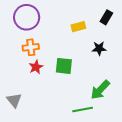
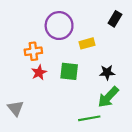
purple circle: (27, 17) -> (59, 26), moved
yellow rectangle: (78, 27) -> (87, 43), moved
black star: (99, 48) -> (107, 72), moved

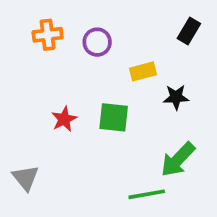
purple circle: (59, 26) -> (97, 42), size x0.6
orange cross: (33, 51) -> (48, 35), moved
black star: (107, 72) -> (176, 97), moved

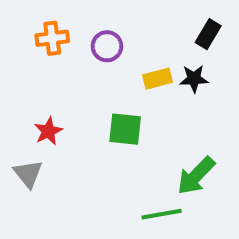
black star: (176, 97) -> (194, 79), moved
red star: (64, 119) -> (48, 131), moved
gray triangle: (26, 178) -> (28, 174), moved

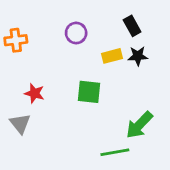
black rectangle: (208, 34) -> (132, 26), moved, turned -60
orange cross: (52, 38) -> (16, 40), moved
red star: (48, 131) -> (34, 93), turned -30

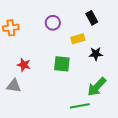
black star: (138, 56) -> (96, 54), moved
gray triangle: (20, 123) -> (14, 86), turned -42

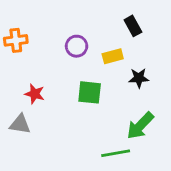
purple circle: (53, 23) -> (77, 46), moved

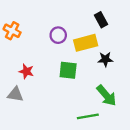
orange cross: (16, 40) -> (12, 31), turned 35
yellow rectangle: (113, 56) -> (86, 43), size x1.5
green arrow: (140, 126) -> (107, 96), turned -85

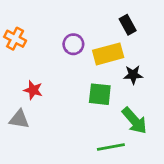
green square: (68, 70) -> (100, 94), moved

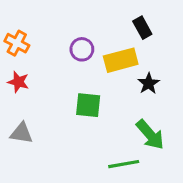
black star: (133, 75) -> (149, 83), turned -30
red star: (33, 90) -> (18, 82), moved
green square: (100, 94) -> (88, 105), moved

